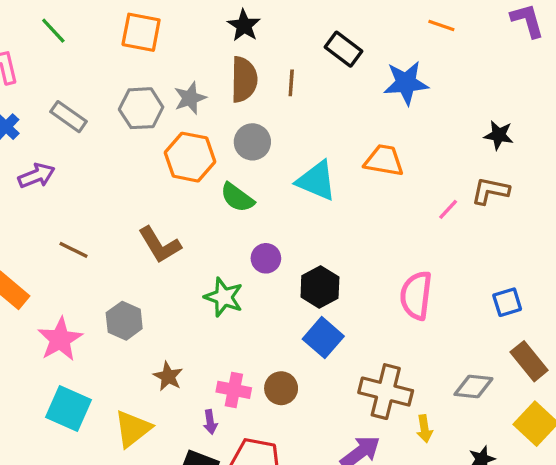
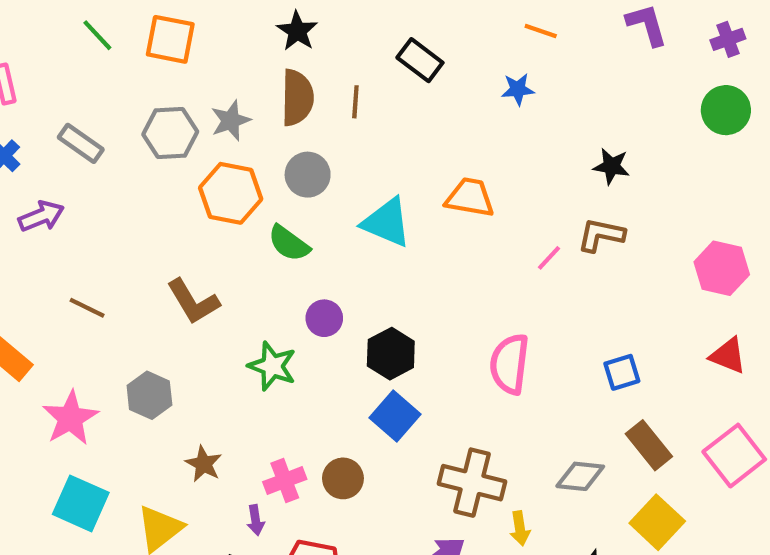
green line: (53, 31) -> (97, 35), moved
blue star: (406, 83) -> (518, 89), moved, size x0.6
pink cross: (234, 390) -> (285, 481), turned -32

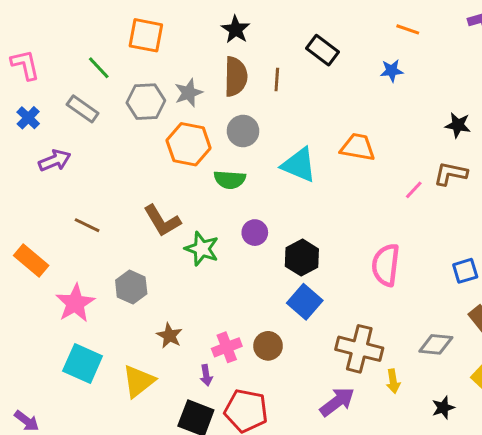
green line: (97, 35) -> (99, 68), moved
green semicircle: (289, 243) -> (230, 180), turned -32
green star: (272, 366) -> (202, 249), moved

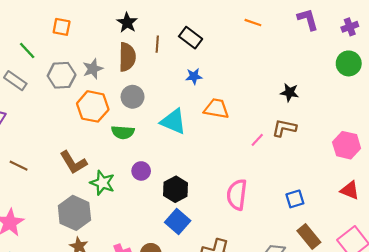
orange square: (146, 35) -> (62, 27), size x0.7
blue star: (392, 71) -> (194, 76), moved
brown line: (277, 79) -> (157, 44), moved
gray hexagon: (131, 287) -> (74, 213), moved, size x1.4

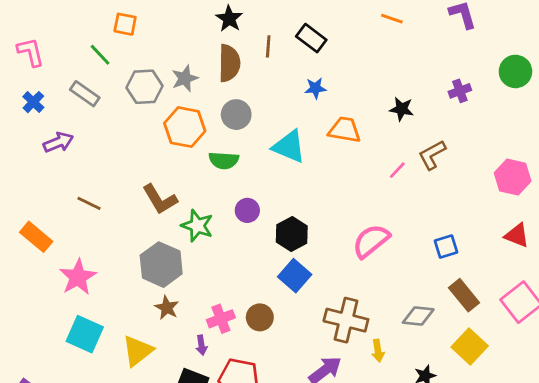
orange square: (62, 27) -> (125, 24), moved
purple cross: (350, 27) -> (460, 91), moved
black star: (290, 92) -> (402, 109), moved
brown L-shape: (284, 128) -> (432, 155), turned -40
pink semicircle: (237, 195) -> (371, 241), turned 44

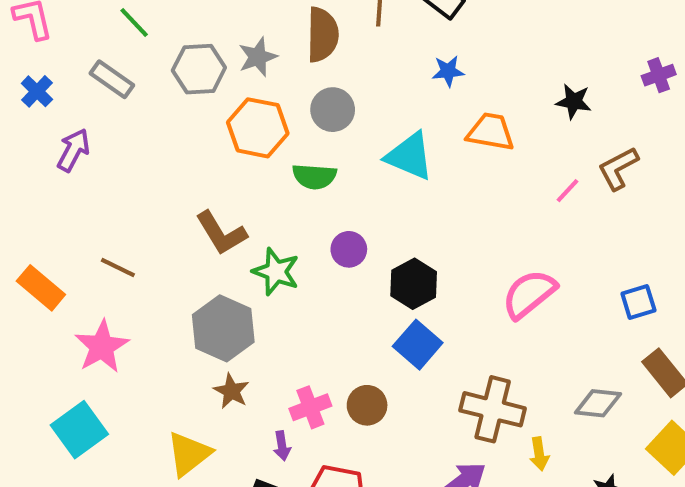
purple arrow: (58, 142) -> (73, 150), turned -40
brown line: (89, 203) -> (118, 268), moved
cyan square: (85, 334) -> (79, 430), moved, turned 30

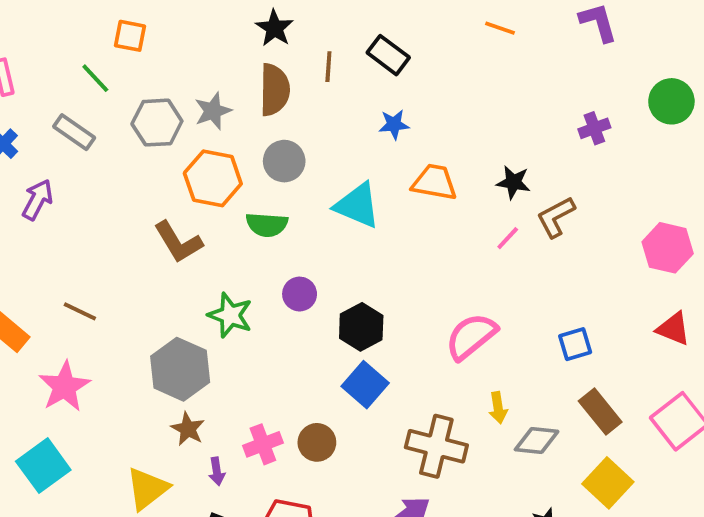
black star: (574, 101) -> (513, 182), moved
brown L-shape: (221, 233) -> (178, 242), moved
purple arrow: (282, 446) -> (217, 471), moved
yellow arrow: (539, 454) -> (498, 408), moved

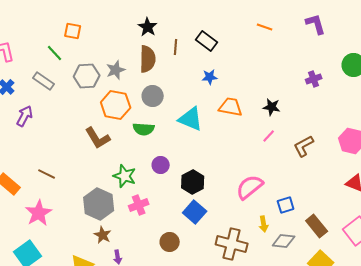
brown L-shape: (556, 217) -> (304, 146), moved
blue square: (575, 344) -> (286, 205), moved
pink cross: (263, 444) -> (139, 205), moved

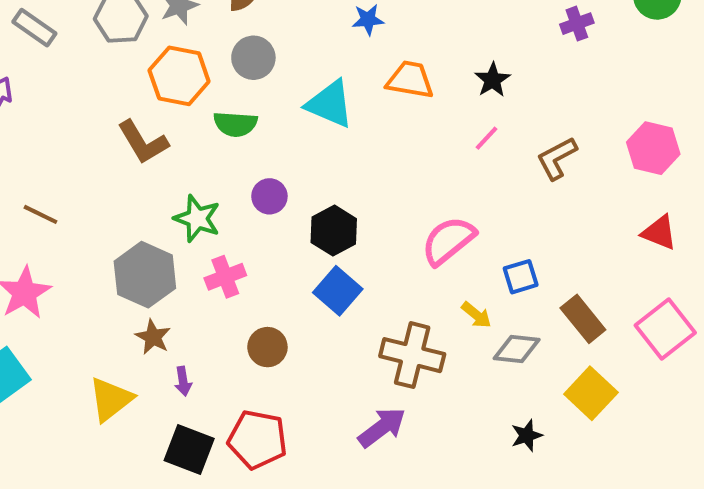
black star: (272, 107) -> (492, 80), turned 30
yellow arrow: (264, 224) -> (476, 315), turned -42
brown circle: (170, 242) -> (267, 347), moved

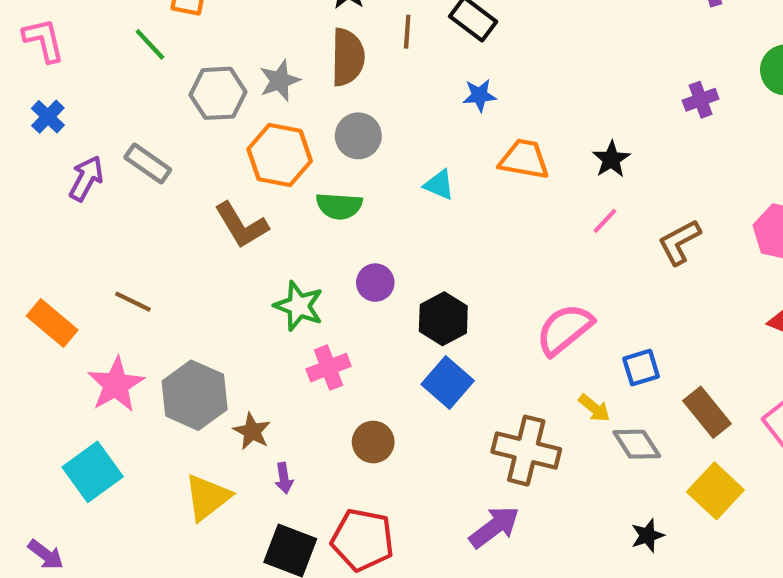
gray rectangle: (34, 28) -> (148, 163), moved
cyan triangle: (330, 104) -> (439, 185), size x0.6
gray hexagon: (145, 275) -> (195, 395), moved
gray diamond: (517, 349) -> (637, 444), turned 51

